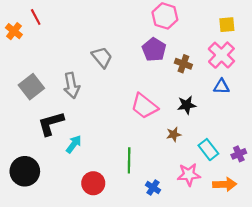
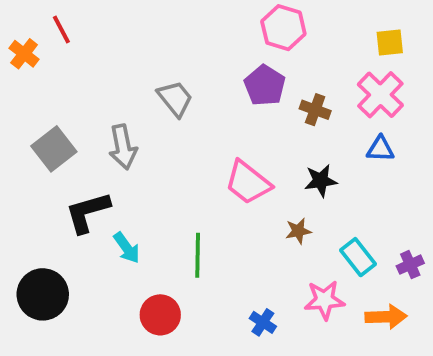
cyan arrow: (74, 144) -> (127, 248), turned 108
green line: (129, 160) -> (198, 255), moved

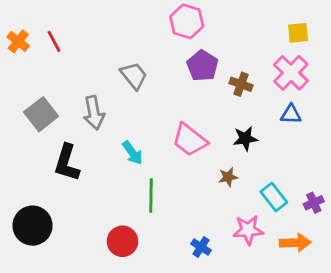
pink hexagon: (283, 28) -> (187, 21), moved
red line: (61, 29) -> (54, 41), moved
black L-shape: (88, 212) -> (67, 163), turned -57
cyan arrow: (127, 248) -> (132, 153), moved

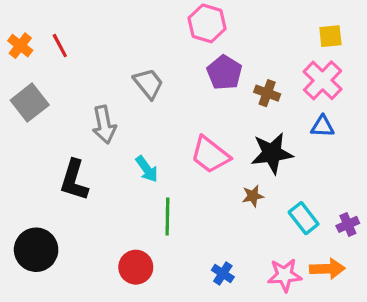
gray square: (41, 114) -> (30, 103), moved
black star: (245, 138) -> (272, 153), size x1.5
pink star: (248, 230) -> (285, 275), moved

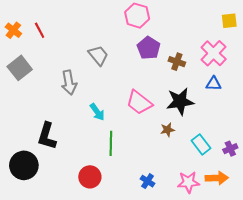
yellow square: (330, 36) -> (229, 21), moved
black L-shape: (74, 180) -> (47, 136), moved

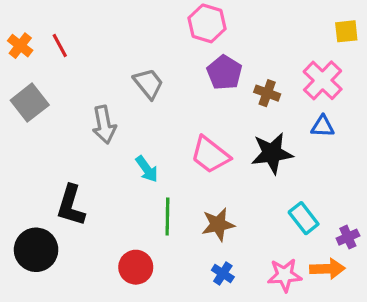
brown star: (167, 130) -> (218, 224), moved, size x1.5
purple cross: (230, 149) -> (348, 237), moved

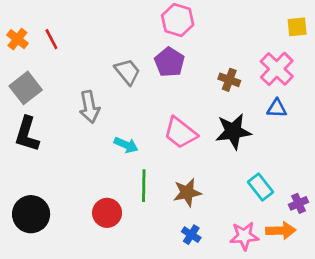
purple pentagon: (224, 72) -> (170, 62), moved
cyan arrow: (147, 169) -> (126, 145), turned -30
black L-shape: (71, 205) -> (27, 134), moved
red circle: (136, 267) -> (107, 213), moved

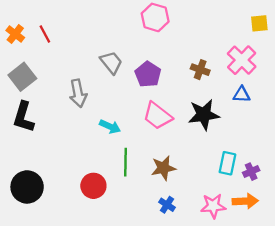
purple pentagon: (170, 62) -> (148, 74), moved
cyan rectangle: (260, 187) -> (227, 163), turned 50
purple cross: (298, 203) -> (251, 172), moved

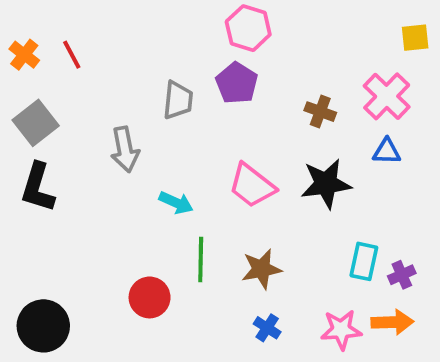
gray trapezoid: (111, 62) -> (178, 100), turned 45
purple pentagon: (148, 74) -> (237, 83), moved
black circle: (27, 187) -> (43, 326), moved

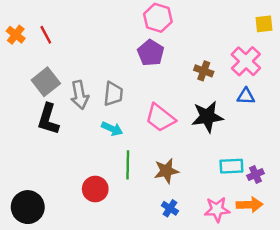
gray trapezoid: (178, 100) -> (113, 94), moved
gray square: (36, 123) -> (46, 82), moved
black L-shape: (38, 187) -> (48, 119), moved
cyan rectangle: (364, 261) -> (231, 166), turned 75

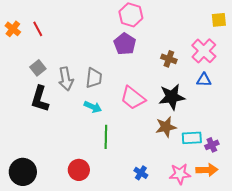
gray square: (46, 82) -> (38, 68), size x0.7
brown star: (166, 171) -> (166, 127), moved
red circle: (95, 189) -> (79, 170), moved

